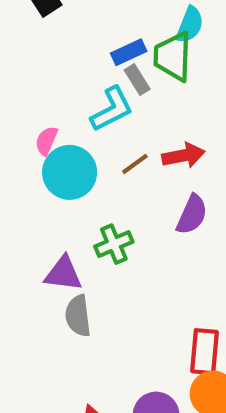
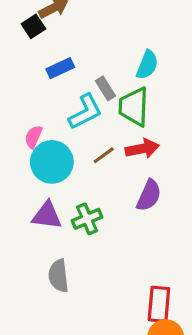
cyan semicircle: (190, 25) -> (147, 65), moved
blue rectangle: (129, 52) -> (60, 68), moved
green trapezoid: (173, 56) -> (134, 107), moved
purple triangle: (63, 274) -> (47, 216), moved

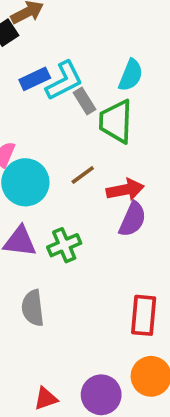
cyan L-shape: (85, 112) -> (64, 81), moved
red arrow: (142, 149) -> (125, 190), moved
red rectangle: (159, 304) -> (144, 315), moved

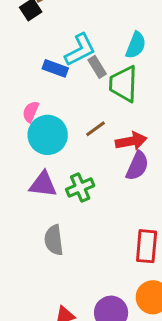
blue rectangle: (35, 79) -> (55, 68), moved, turned 45

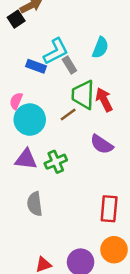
green trapezoid: (123, 84) -> (83, 95), moved
red arrow: (131, 141) -> (104, 100), moved, turned -105
purple semicircle: (137, 166) -> (102, 144), turned 100

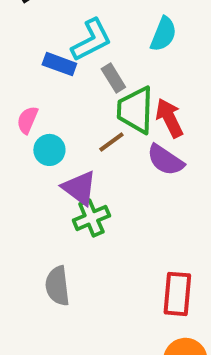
gray rectangle: (69, 65) -> (113, 78), moved
cyan circle: (30, 120) -> (49, 150), size x0.6
purple semicircle: (102, 144) -> (165, 160), moved
purple triangle: (26, 159) -> (79, 188), moved, turned 30

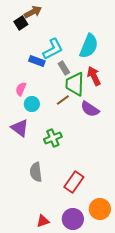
cyan semicircle: (163, 34) -> (89, 46), size x1.4
red arrow: (169, 118) -> (94, 76), moved
purple triangle: (79, 188) -> (20, 128), moved
red rectangle: (177, 294) -> (74, 182), moved, turned 30

